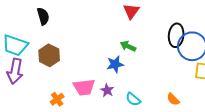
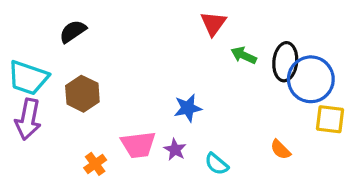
black semicircle: (43, 16) -> (73, 31), turned -108
green arrow: (128, 46) -> (244, 55), moved
orange semicircle: (173, 99) -> (280, 150), moved

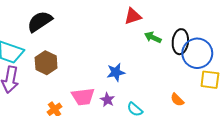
red triangle: (213, 23) -> (133, 16), turned 36
black semicircle: (73, 31) -> (40, 22), size x1.4

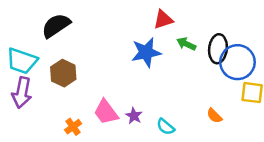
blue star: (116, 72) -> (146, 52), moved, size x1.4
pink trapezoid: (83, 97) -> (106, 112), turned 60

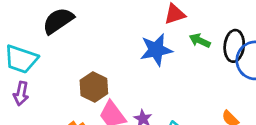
brown hexagon: (63, 73) -> (94, 87), moved
purple arrow: (22, 93) -> (21, 94), size x0.7

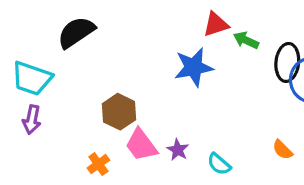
green arrow: (200, 41) -> (246, 40), moved

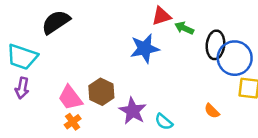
brown hexagon: (119, 112) -> (101, 92), moved
pink trapezoid: (141, 145) -> (70, 98), moved
purple star: (178, 150) -> (133, 111), size x1.6

